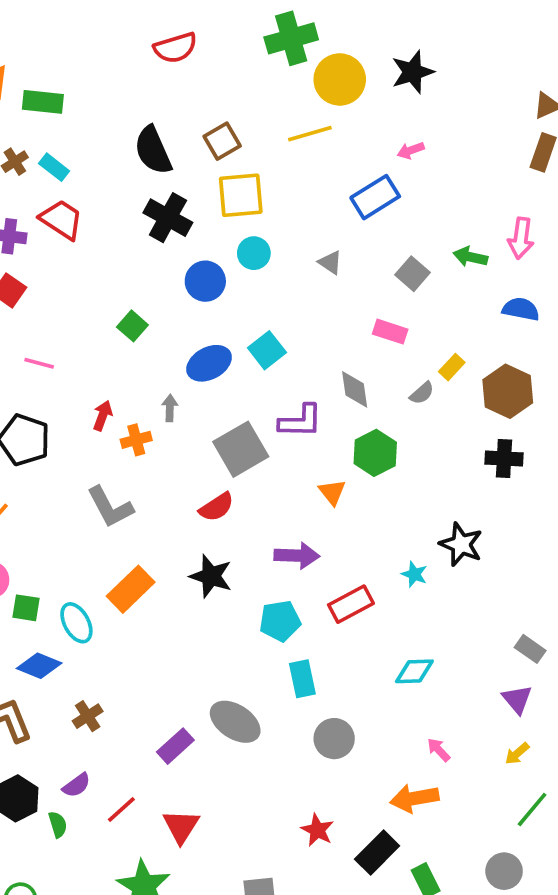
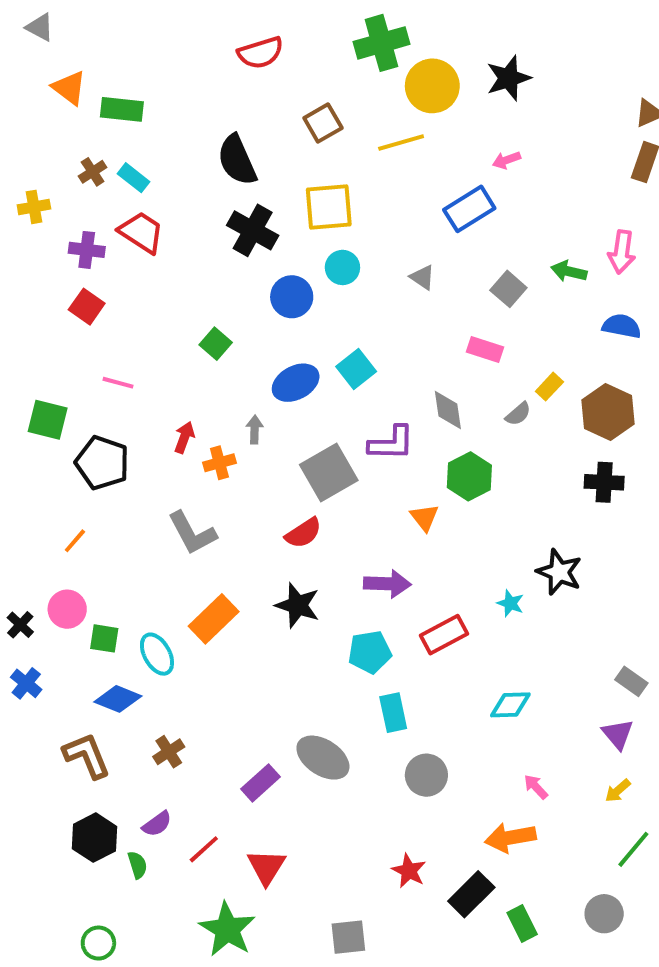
brown square: (222, 141) -> (323, 123), moved

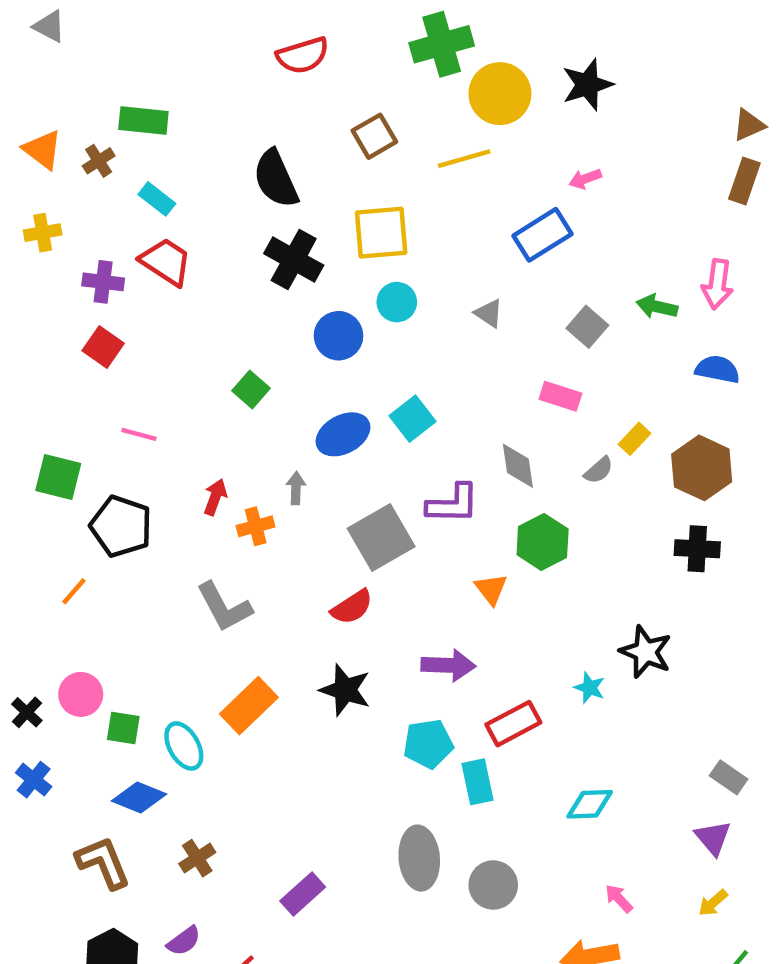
orange triangle: (69, 88) -> (43, 150), moved
brown cross: (93, 172) -> (99, 161), moved
orange line: (75, 541) -> (74, 591), moved
cyan rectangle: (393, 713) -> (478, 782), moved
gray ellipse: (323, 758) -> (419, 858), moved, turned 52

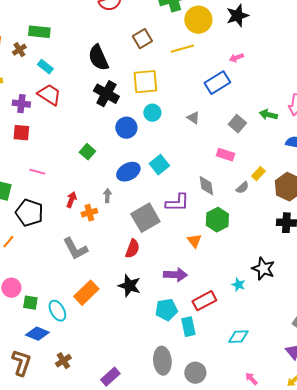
red square: (103, 347) -> (21, 133), turned -30
red semicircle: (352, 607) -> (132, 249), turned -36
brown L-shape: (103, 863) -> (21, 363), turned 40

